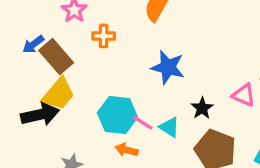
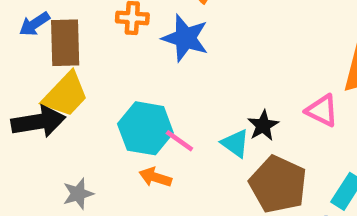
brown rectangle: (56, 57) -> (65, 43), turned 36
blue star: (168, 67) -> (185, 38), moved
cyan triangle: (169, 127) -> (235, 143), moved

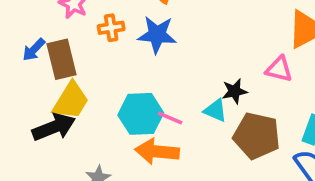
black star: (263, 125) -> (235, 91), turned 30
orange arrow: (155, 177) -> (157, 151), size x1.6

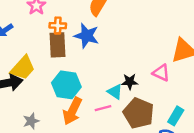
brown rectangle: (62, 59) -> (57, 45), moved
pink line: (170, 118) -> (103, 108), moved, turned -49
orange arrow: (157, 151) -> (72, 111), turned -80

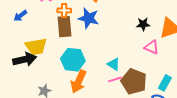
yellow trapezoid: (23, 68) -> (36, 47), turned 40
black star: (130, 82) -> (143, 24), moved
pink line: (103, 108) -> (115, 79), moved

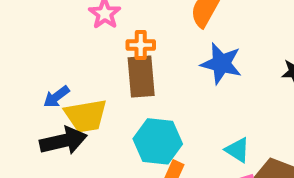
blue arrow: (20, 16) -> (56, 97), moved
blue star: (89, 18) -> (221, 64), moved

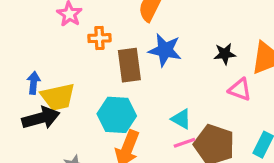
brown rectangle: (141, 77) -> (129, 65), moved
blue arrow: (56, 97) -> (34, 83), turned 135

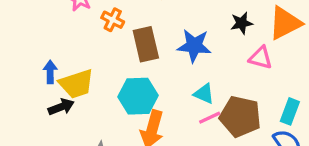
orange cross: (99, 38) -> (113, 20), turned 35
blue star: (165, 50) -> (194, 46), moved
black arrow: (41, 118) -> (61, 107), size x0.7

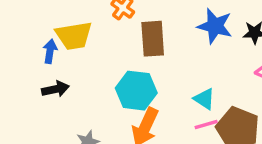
blue star: (194, 46) -> (215, 26), moved
yellow trapezoid: (76, 84) -> (74, 36), moved

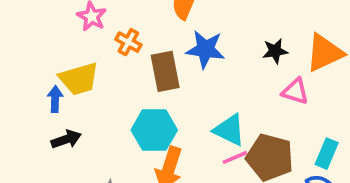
blue star: (215, 26) -> (205, 49), moved
cyan triangle: (204, 99) -> (229, 130), size x1.4

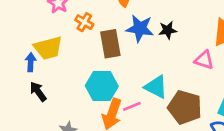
black star: (275, 51) -> (168, 30), moved
black arrow: (66, 139) -> (38, 92), turned -108
pink line: (235, 157) -> (132, 106), moved

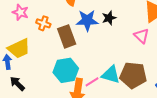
pink triangle: (204, 60) -> (141, 36), turned 35
cyan triangle: (156, 87) -> (111, 75), moved

